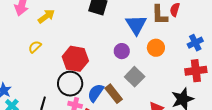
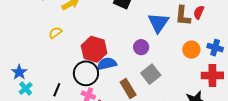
blue cross: (195, 43) -> (215, 48), turned 35
orange circle: (156, 48) -> (191, 50), moved
blue semicircle: (96, 93) -> (107, 64), moved, turned 36

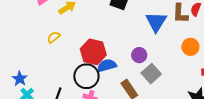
purple circle: (141, 47) -> (139, 55), moved

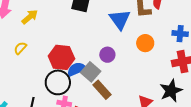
orange circle: (190, 47) -> (145, 43), moved
gray square: (151, 74) -> (91, 72), moved

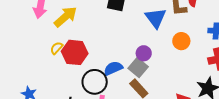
yellow arrow: (30, 17) -> (66, 17), size x1.4
red hexagon: (61, 57) -> (75, 52), moved
gray square: (91, 72) -> (138, 67), moved

